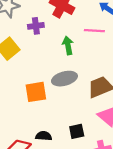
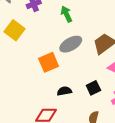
black semicircle: (44, 136) -> (64, 91), moved

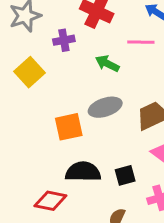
green arrow: (66, 14) -> (107, 64), turned -49
black semicircle: (64, 91) -> (83, 172), size x1.6

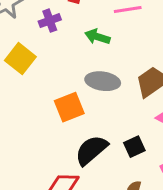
gray ellipse: (105, 107) -> (103, 81), turned 36
black semicircle: (83, 172) -> (91, 150), turned -32

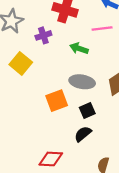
black square: (134, 147) -> (87, 110), moved
black semicircle: (91, 150) -> (83, 134), moved, size x0.7

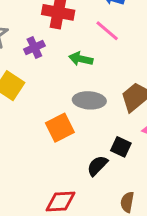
pink line: (102, 29) -> (107, 31), turned 54
black square: (87, 110) -> (121, 147), moved, turned -35

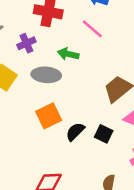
gray ellipse: (89, 100) -> (46, 75), moved
black semicircle: (97, 166) -> (75, 132), moved

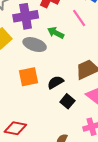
purple cross: (26, 43) -> (26, 16), size x1.6
black semicircle: (75, 132) -> (55, 82), moved

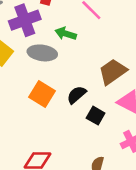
orange square: (28, 77) -> (42, 94), turned -36

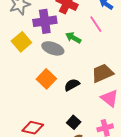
black square: (96, 116) -> (74, 122), moved

